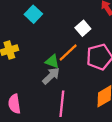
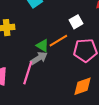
pink line: (62, 104) -> (28, 73), moved

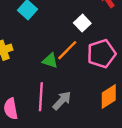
gray arrow: (39, 58) -> (62, 101), moved

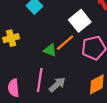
white square: (82, 23) -> (80, 21), size x1.5

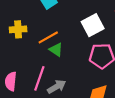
orange line: (65, 43) -> (48, 37), moved

